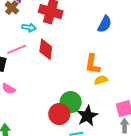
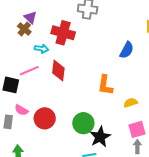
blue semicircle: (105, 24) -> (127, 50), moved
yellow semicircle: (101, 80) -> (131, 103), moved
red circle: (59, 114) -> (45, 118), moved

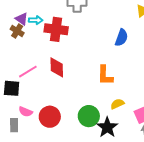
cyan arrow: (41, 49) -> (36, 20), moved
yellow semicircle: (131, 103) -> (117, 104), moved

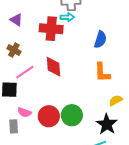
cyan arrow: (36, 20) -> (67, 17), moved
brown cross: (17, 31) -> (14, 50), moved
blue semicircle: (122, 38) -> (100, 39), moved
green circle: (89, 116) -> (72, 115), moved

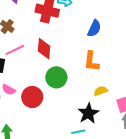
green circle: (72, 115) -> (56, 77), moved

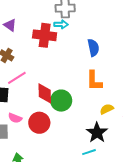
blue semicircle: (94, 28) -> (93, 48), turned -30
red diamond: (44, 49) -> (45, 93), moved

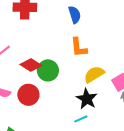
red diamond: (45, 93) -> (31, 65), turned -50
yellow semicircle: (107, 109) -> (94, 74), size x1.5

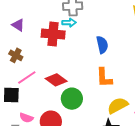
red diamond: (31, 65) -> (56, 80), moved

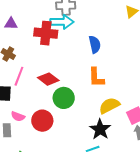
cyan arrow: (69, 23) -> (62, 22), size x1.6
purple triangle: (18, 25) -> (11, 24), turned -32
pink line: (27, 78) -> (19, 76), turned -36

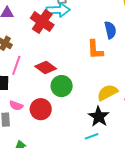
red cross: (46, 33) -> (42, 22), turned 30
blue semicircle: (95, 44) -> (110, 30), moved
orange L-shape: (96, 77) -> (95, 50), moved

